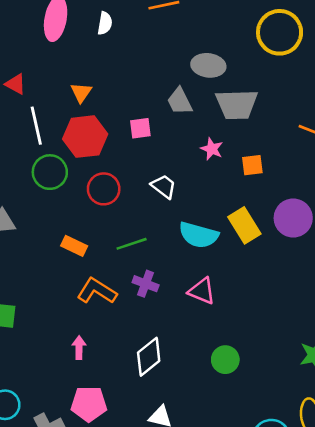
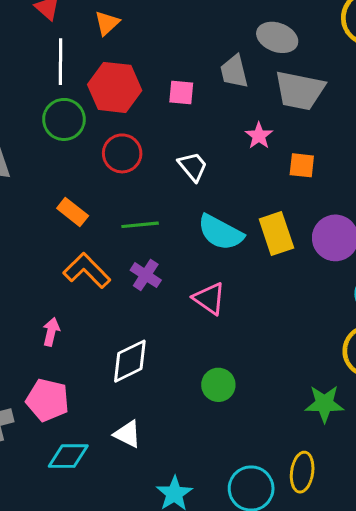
orange triangle: (81, 93) -> (107, 23), moved

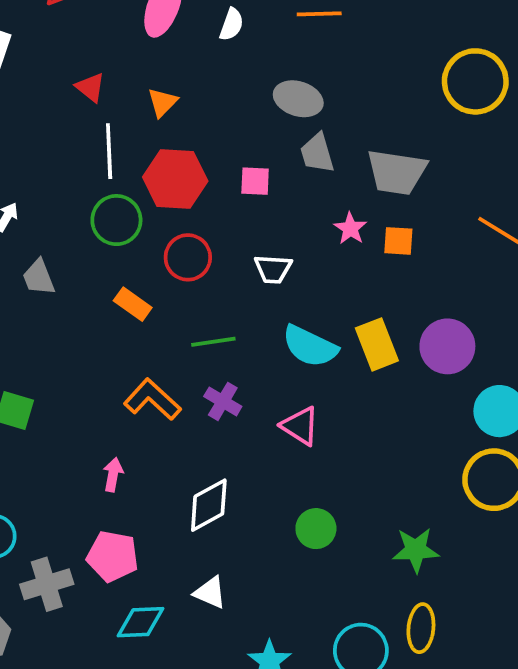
gray ellipse: (277, 37) -> (298, 99), moved
orange square: (302, 165) -> (398, 241), moved
white trapezoid: (193, 166) -> (273, 269), turned 136
orange rectangle: (73, 212) -> (133, 304), moved
green star: (324, 404) -> (416, 550), moved

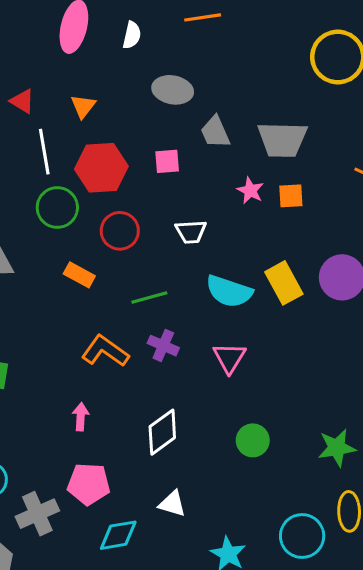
gray ellipse: (298, 99) -> (173, 90), moved
pink triangle: (300, 426) -> (229, 358), turned 36

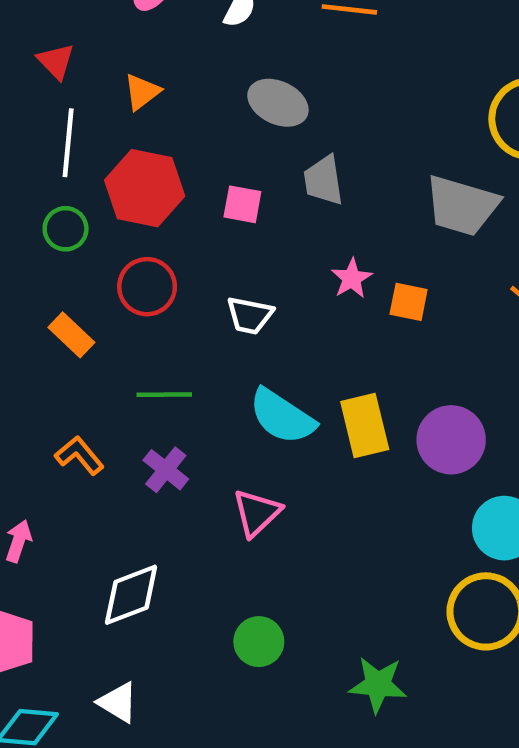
gray trapezoid: (282, 140) -> (462, 206), moved
green circle: (57, 208) -> (66, 229), size x0.7
orange L-shape: (105, 351) -> (79, 455), size x0.7

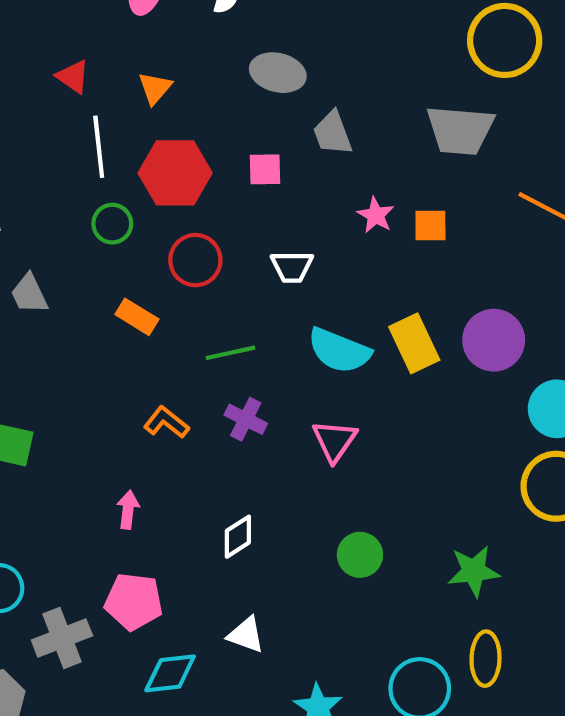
white diamond: (131, 595) -> (238, 537), size x0.7

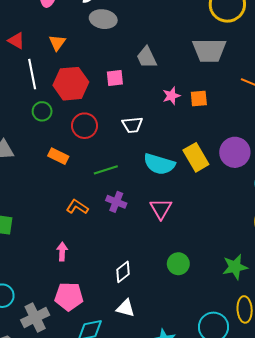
gray ellipse: (278, 73) -> (103, 19), moved
pink star: (376, 215) -> (171, 96), turned 30
white diamond: (238, 537) -> (123, 272), moved

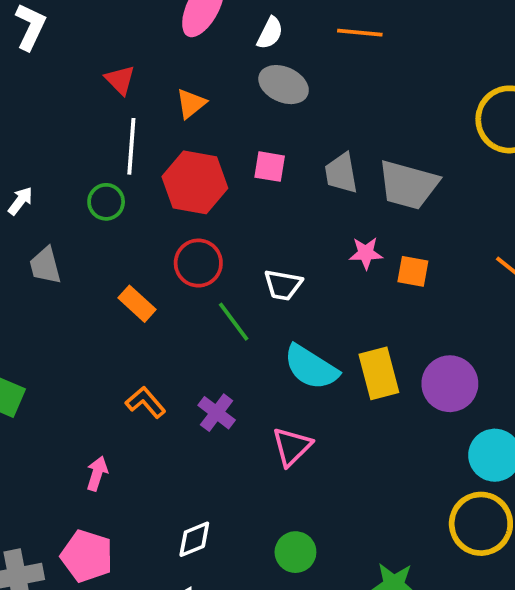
gray trapezoid: (209, 50) -> (408, 185), moved
pink square: (115, 78) -> (270, 167), moved
green circle: (42, 111) -> (106, 202), moved
green line: (106, 170) -> (234, 322), moved, turned 55

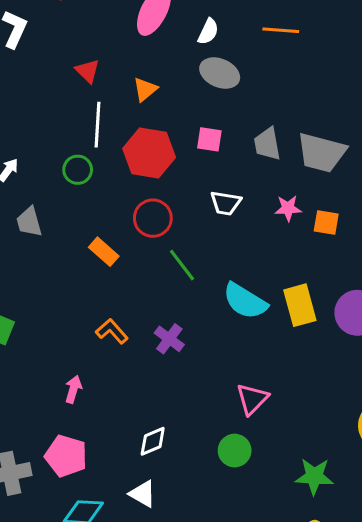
white trapezoid: (283, 285) -> (226, 203), moved
pink triangle: (292, 447) -> (252, 399), moved

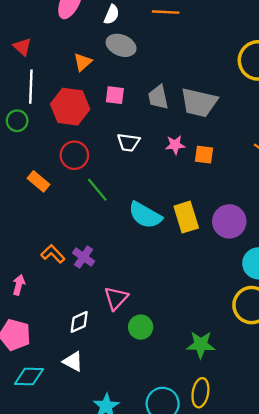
orange triangle: (145, 89) -> (83, 62), moved
orange L-shape: (112, 331) -> (53, 254), moved
purple cross: (169, 339) -> (84, 257), moved
pink triangle: (252, 399) -> (116, 298), moved

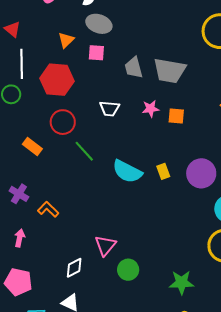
pink square: (115, 95) -> (96, 53), moved
yellow rectangle: (186, 217) -> (163, 171), size x0.6
purple cross: (84, 257) -> (19, 194), moved

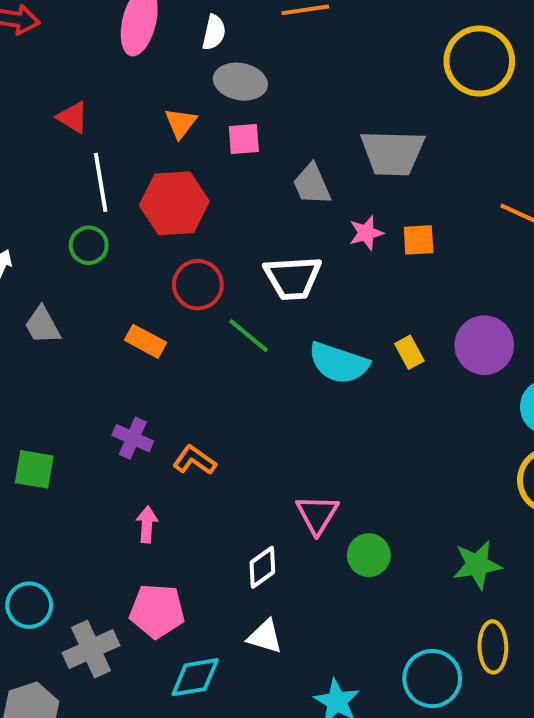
gray trapezoid: (134, 68) -> (312, 184), moved
white trapezoid: (110, 108) -> (293, 278), moved, size x1.4

